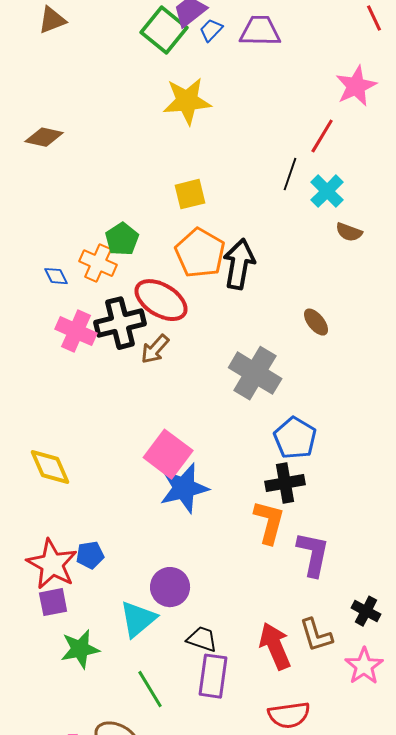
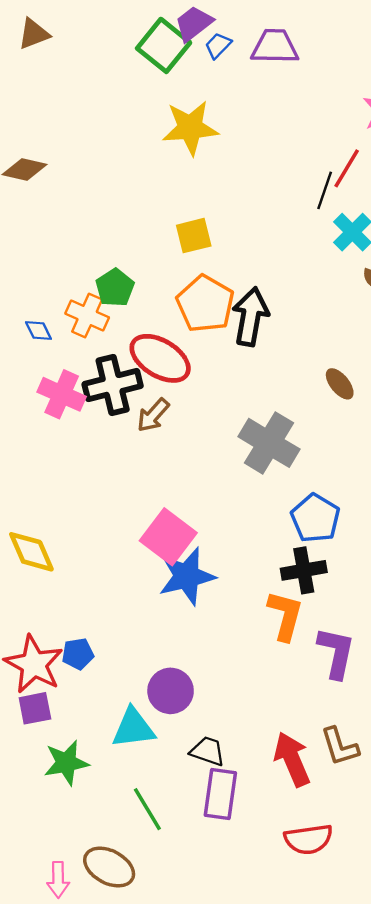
black line: (290, 174) -> (325, 190), moved
cyan triangle: (138, 619) -> (133, 728), turned 33

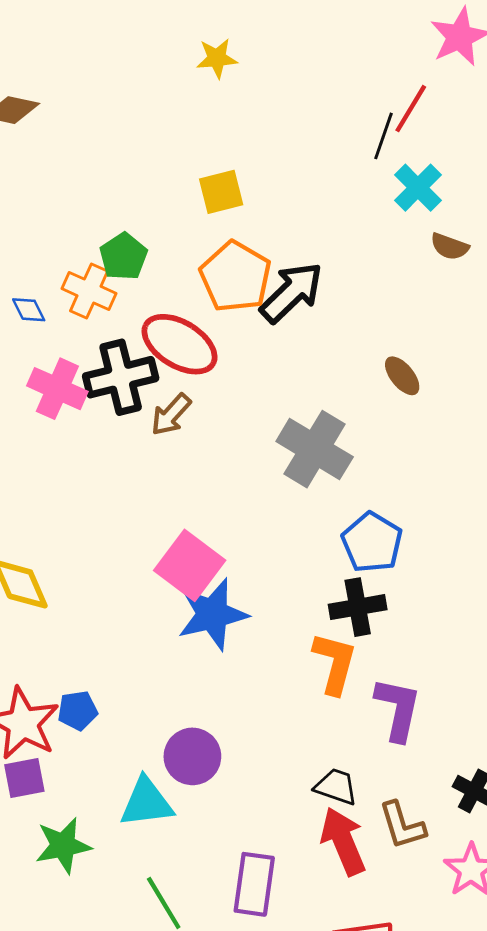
yellow star: (190, 128) -> (217, 58), size x0.6
black arrow: (250, 317) -> (292, 292), turned 36
black trapezoid: (208, 751) -> (336, 787), moved

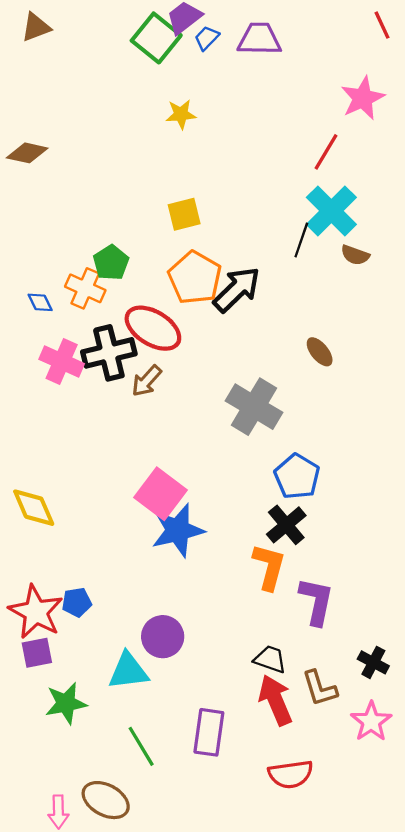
black line: (383, 136) -> (301, 240), moved
cyan cross: (418, 188) -> (331, 211), size x1.4
black cross: (358, 607) -> (286, 525), turned -30

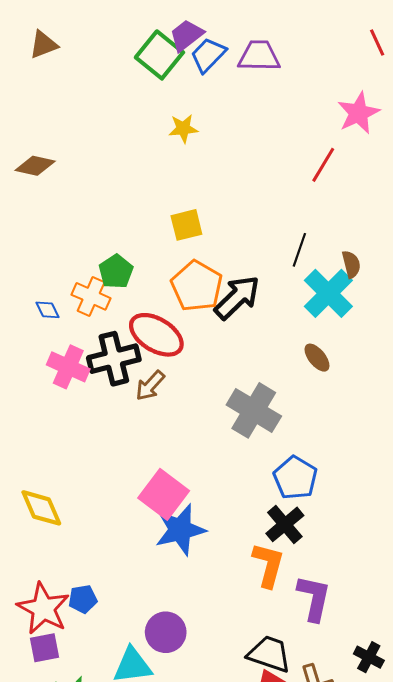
blue trapezoid: (207, 38) -> (208, 55), size x1.5
cyan cross: (331, 211) -> (328, 293), moved
brown semicircle: (355, 255) -> (351, 264), turned -124
black trapezoid: (270, 659) -> (269, 654), size x1.4

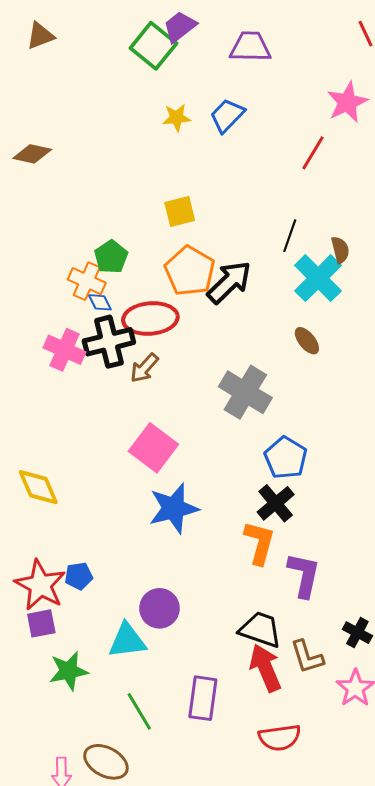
blue trapezoid: (208, 55) -> (227, 115), moved
blue diamond: (48, 310) -> (100, 302), moved
red ellipse: (156, 335) -> (150, 318), turned -36
pink square: (164, 494) -> (153, 448), moved

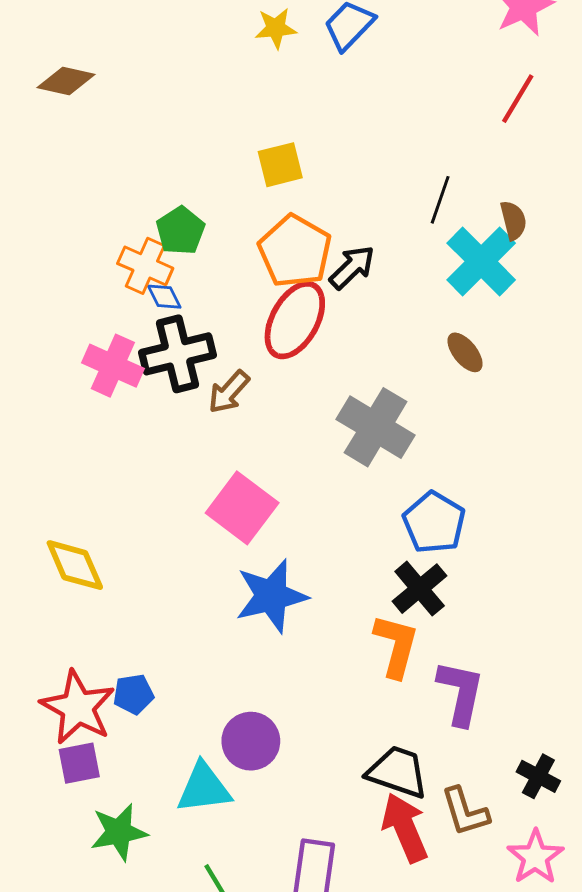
red line: (313, 153) -> (518, 99), moved
black arrow: (229, 282) -> (352, 267), size x0.7
red ellipse: (150, 318) -> (295, 320), moved, turned -56

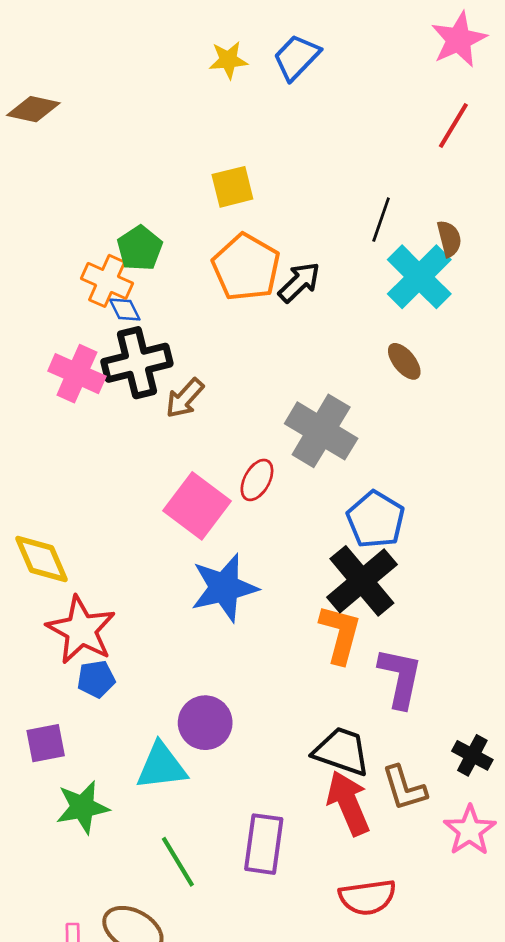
red ellipse: (295, 320) -> (257, 480), moved, size x0.6
black cross: (420, 589) -> (362, 581), size x1.4
red star: (78, 707) -> (81, 630), moved

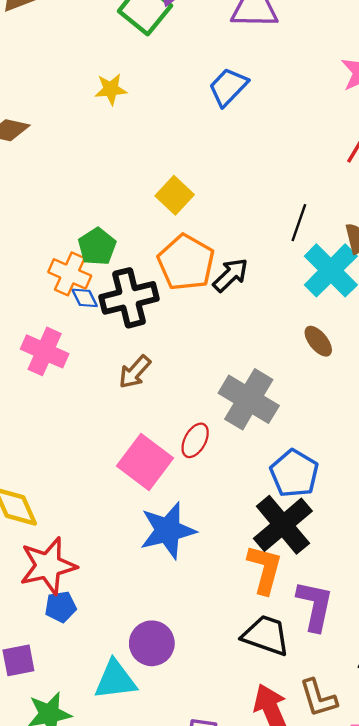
yellow star: (228, 60) -> (111, 89), moved
yellow square: (232, 187) -> (175, 195), turned -33
black cross: (137, 363) -> (129, 298), moved
red star: (81, 630) -> (48, 566), turned 30
black trapezoid: (342, 751) -> (266, 635), moved

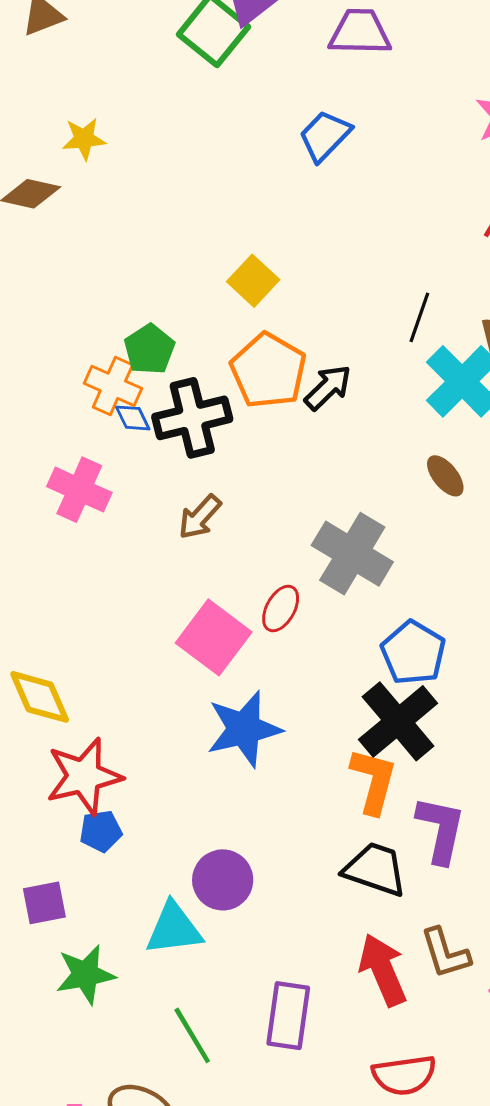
yellow star: (111, 89) -> (84, 139), moved

